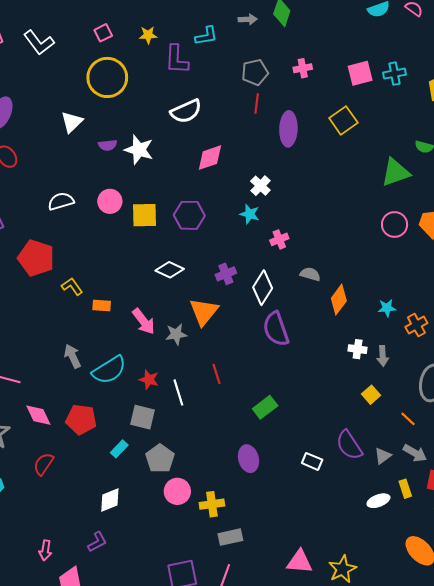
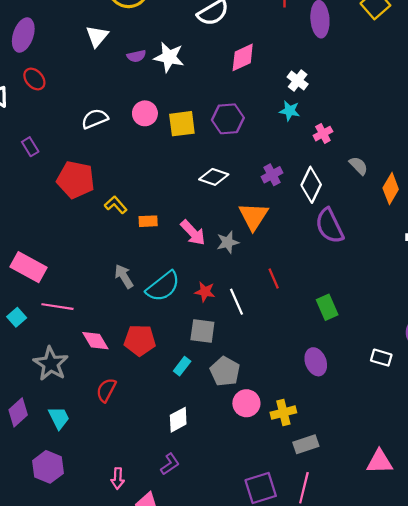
gray semicircle: (310, 274) -> (358, 166), turned 36
green rectangle: (265, 407) -> (327, 307), turned -70

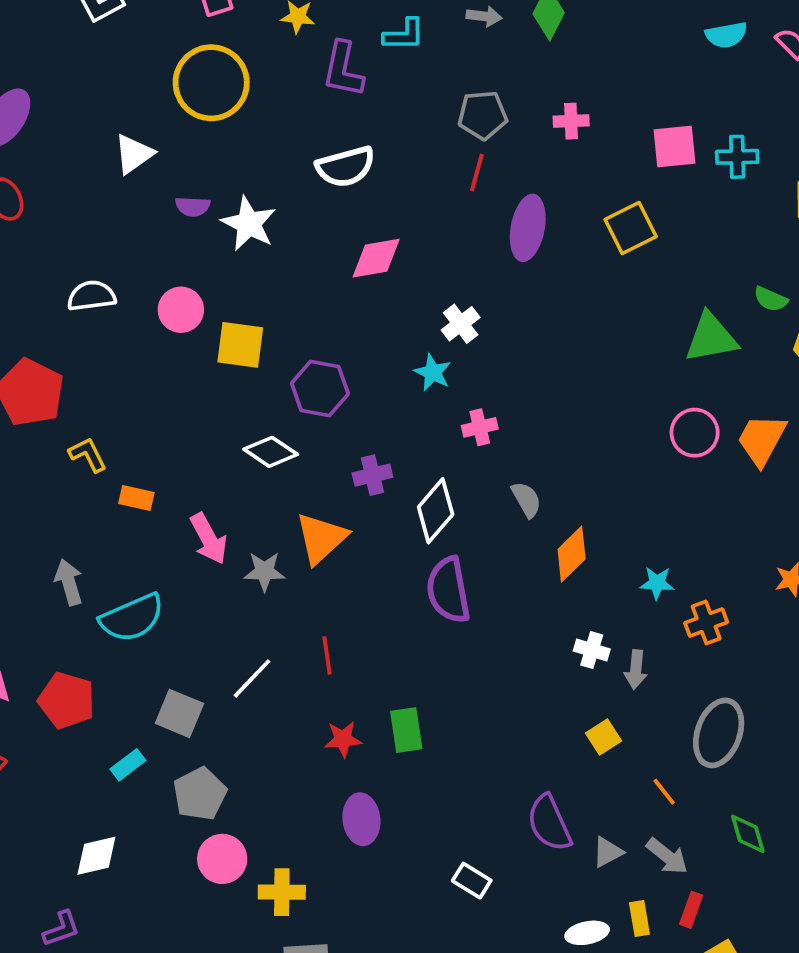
purple hexagon: (228, 119) -> (320, 388), moved
red star: (205, 292) -> (343, 739), moved, turned -30
white line: (236, 302) -> (252, 678), turned 52
white rectangle: (381, 358) -> (472, 881), moved

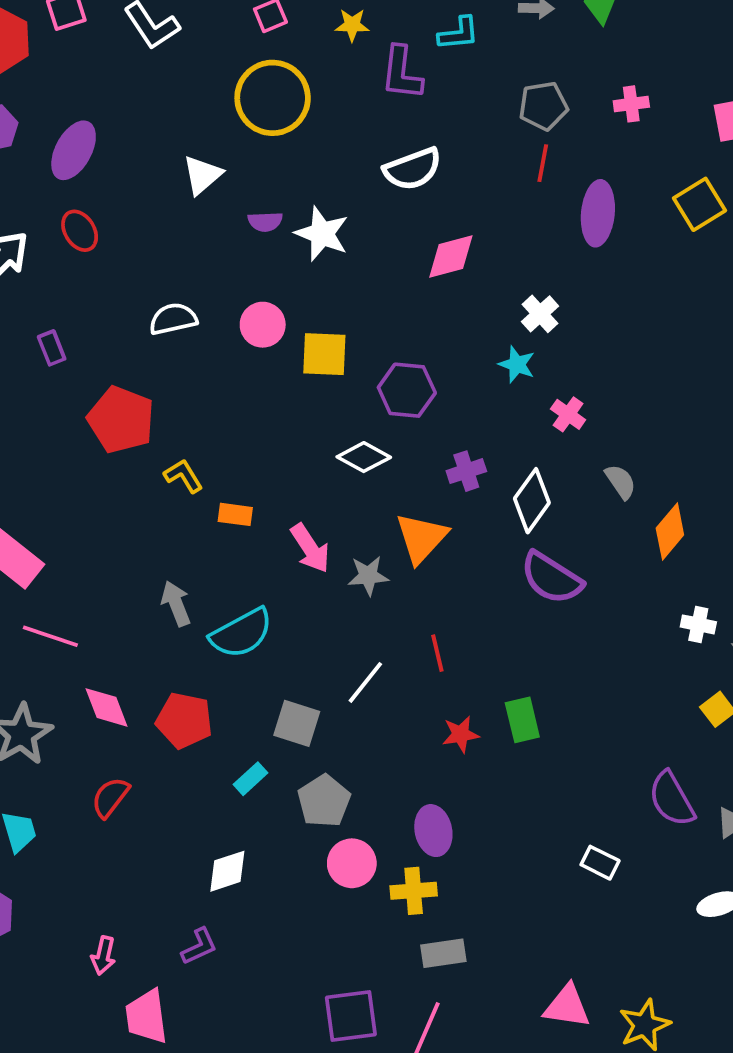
pink cross: (480, 427) -> (568, 414), turned -36
purple semicircle: (448, 590) -> (551, 578), turned -42
purple ellipse: (361, 819) -> (433, 831), moved

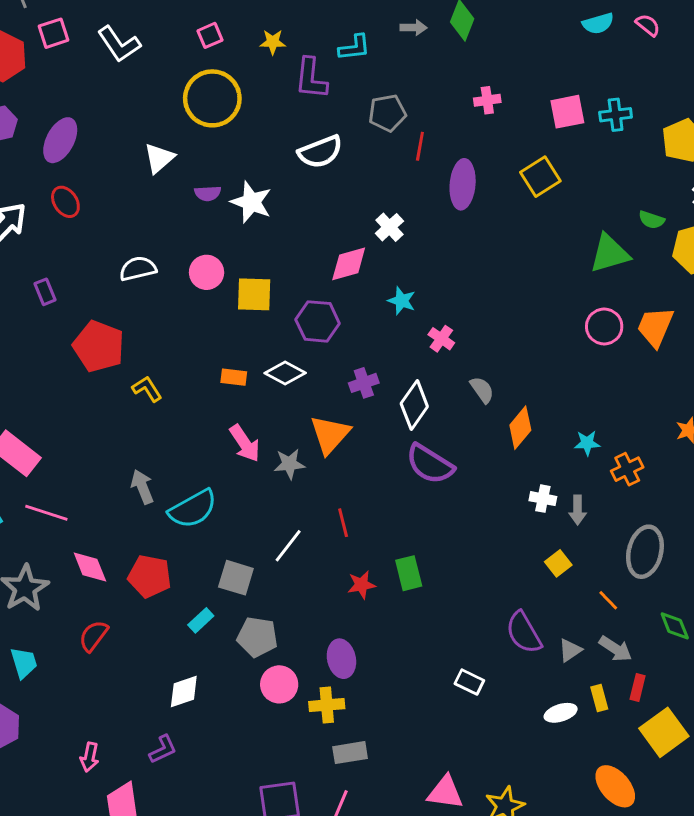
gray pentagon: (543, 106) -> (387, 113), moved
pink diamond: (451, 257) -> (349, 264), moved
white cross: (540, 314) -> (389, 227), moved
orange rectangle: (235, 514) -> (234, 377), moved
gray pentagon: (324, 801) -> (257, 637), turned -30

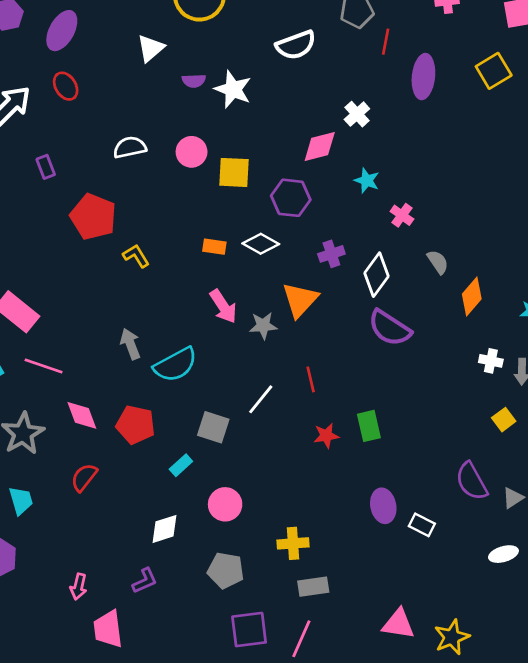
gray pentagon: (257, 637) -> (226, 570), moved
purple ellipse: (341, 659) -> (383, 506), moved
pink circle: (279, 684) -> (225, 504), moved

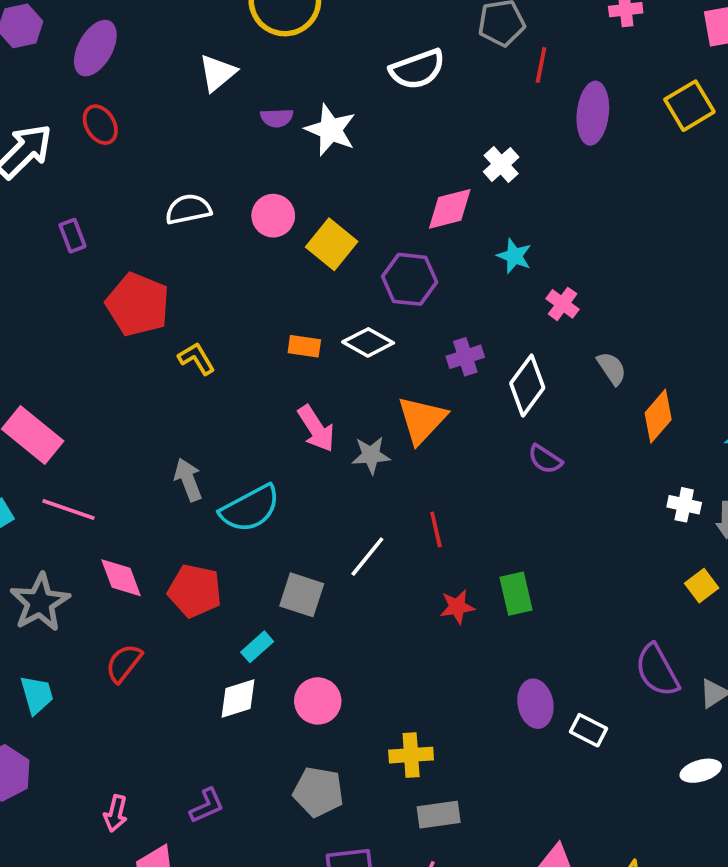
yellow square: (234, 172) -> (332, 244), turned 36
purple semicircle: (390, 328) -> (545, 459), size x0.6
white diamond: (165, 529) -> (238, 698), moved

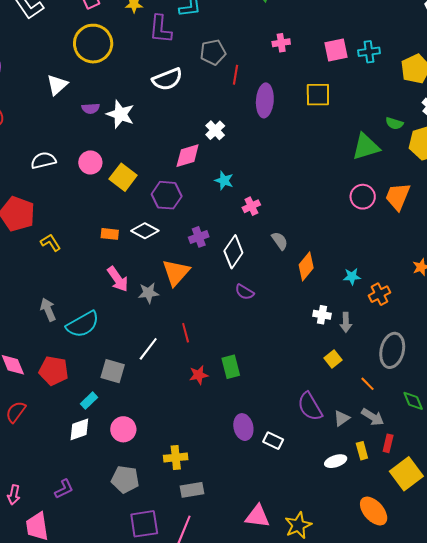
yellow square: (689, 106) -> (318, 95), turned 32
pink cross: (563, 304) -> (251, 206), turned 30

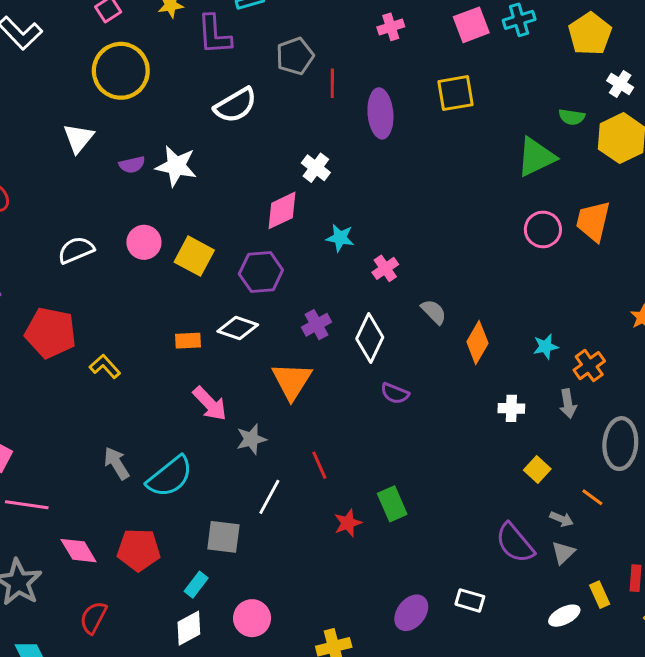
gray star: (148, 293) -> (251, 439), moved
gray arrow: (346, 322) -> (568, 404), moved
gray arrow: (373, 417) -> (562, 519), moved, size x0.7
purple ellipse: (243, 427) -> (411, 613), moved, turned 60

